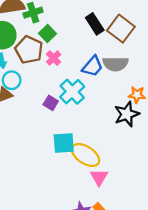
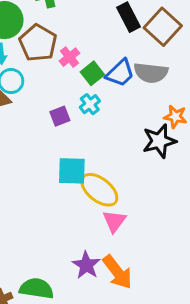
green square: (47, 34) -> (92, 73), moved
cyan cross: (72, 92) -> (90, 104), size x0.6
purple square: (51, 103) -> (60, 116), turned 32

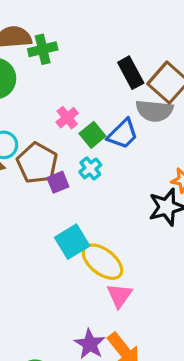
brown pentagon: (38, 43) -> (37, 163), moved
gray semicircle: (151, 73) -> (154, 111), moved
cyan square: (72, 171) -> (72, 242), turned -32

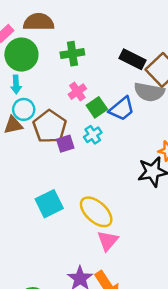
green cross: (43, 49) -> (72, 54), moved
black rectangle: (131, 73) -> (132, 59), turned -40
cyan square: (72, 242) -> (49, 204), moved

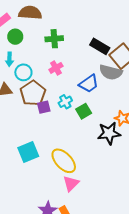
green circle: (21, 55) -> (15, 37), size x0.6
green square: (97, 107) -> (84, 111), moved
cyan circle: (24, 109) -> (23, 72), moved

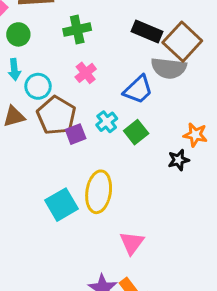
black star: (109, 133) -> (179, 160), size x0.6
yellow ellipse: (64, 161) -> (99, 192), moved, turned 60

